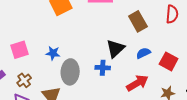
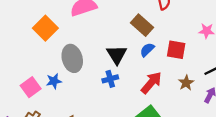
brown rectangle: (138, 21) -> (142, 25), moved
pink square: (19, 50) -> (31, 87), moved
gray ellipse: (70, 72) -> (72, 58), moved

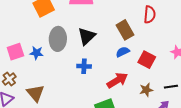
black triangle: (117, 55) -> (87, 36), moved

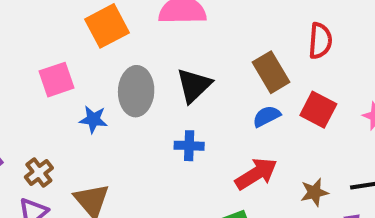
pink square: (15, 52) -> (57, 80), moved
red square: (147, 60) -> (318, 110), moved

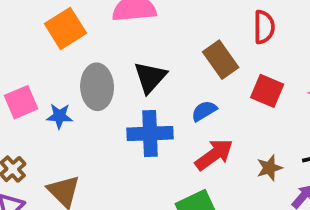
pink square: (57, 80) -> (21, 102), moved
blue semicircle: (267, 116) -> (204, 111), moved
blue cross: (189, 146) -> (150, 133), size x1.6

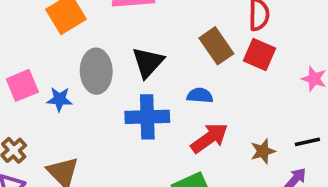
red square: (267, 91) -> (259, 55), moved
blue semicircle: (204, 111) -> (200, 95), turned 35

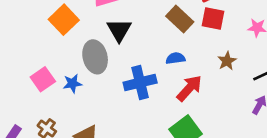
black triangle: (148, 62) -> (119, 30), moved
brown star: (263, 151) -> (227, 61), moved

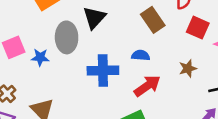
red square: (213, 19) -> (198, 28), moved

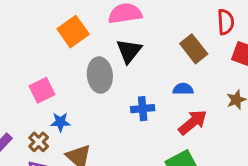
blue star: (40, 57) -> (60, 122), moved
blue cross: (103, 70) -> (143, 109), size x0.7

